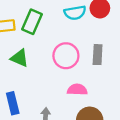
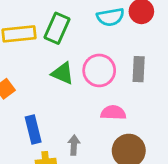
green triangle: (19, 58) -> (63, 73), moved

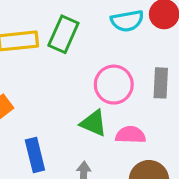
green triangle: (63, 73) -> (94, 123), moved

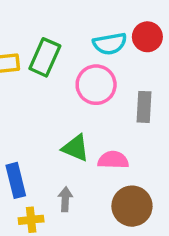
pink circle: (114, 85) -> (96, 85), moved

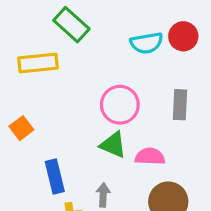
green rectangle: (45, 57) -> (71, 25), moved, turned -72
pink circle: (96, 85) -> (120, 105), moved

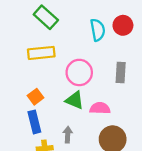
cyan semicircle: (147, 43) -> (98, 30), turned -90
yellow rectangle: (38, 63) -> (41, 53), moved
orange square: (21, 128) -> (36, 97), moved

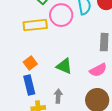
pink circle: (79, 72) -> (61, 15), moved
pink semicircle: (100, 108) -> (98, 70), moved, turned 150

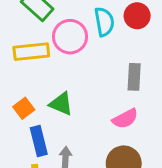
green triangle: (64, 66) -> (61, 104), moved
blue rectangle: (29, 85) -> (39, 141), moved

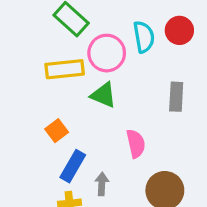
green triangle: (61, 104) -> (103, 95), moved
pink semicircle: (125, 119) -> (136, 144), moved, turned -75
blue rectangle: (39, 141) -> (73, 166), turned 44

